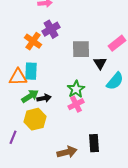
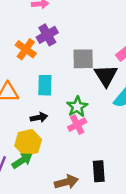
black triangle: (100, 63) -> (106, 76), size x1.5
cyan rectangle: (31, 71) -> (45, 85), moved
green arrow: (30, 96) -> (22, 160), moved

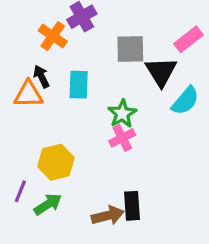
black arrow: (39, 117) -> (41, 76), moved, turned -105
green arrow: (22, 160) -> (48, 204), moved
black rectangle: (99, 171) -> (132, 206), moved

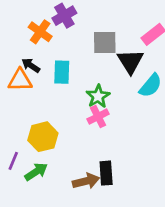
black arrow: (41, 76) -> (31, 65), turned -30

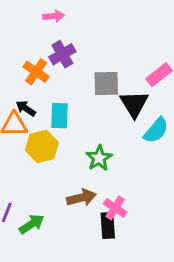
green star: (98, 96) -> (99, 158), moved
pink cross: (98, 117) -> (115, 208), moved, turned -30
yellow hexagon: (43, 137) -> (42, 146), moved
brown arrow: (86, 181) -> (81, 198), moved

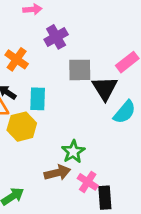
purple cross: (62, 54) -> (56, 37), moved
green star: (99, 158) -> (73, 152), moved
black rectangle: (108, 225) -> (105, 198), moved

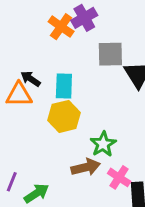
orange cross: (17, 59) -> (61, 27), moved
yellow hexagon: (22, 127) -> (64, 116), moved

